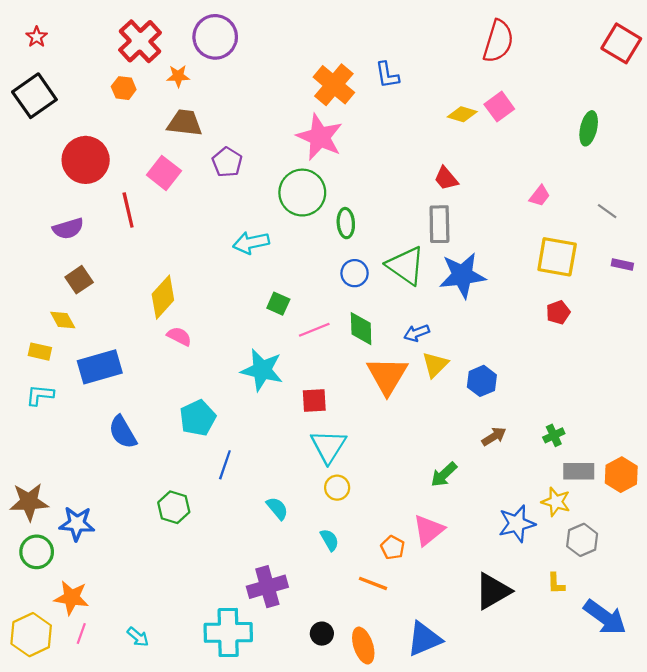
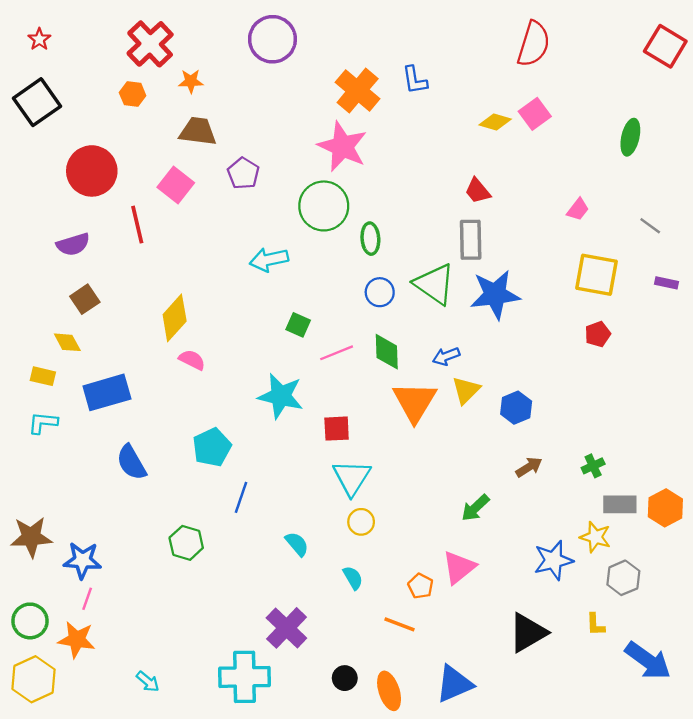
purple circle: (215, 37) -> (272, 39), moved
green circle: (37, 552) -> (30, 621), moved
purple cross: (267, 587) -> (286, 628), turned -30
pink line: (81, 634) -> (87, 599), moved

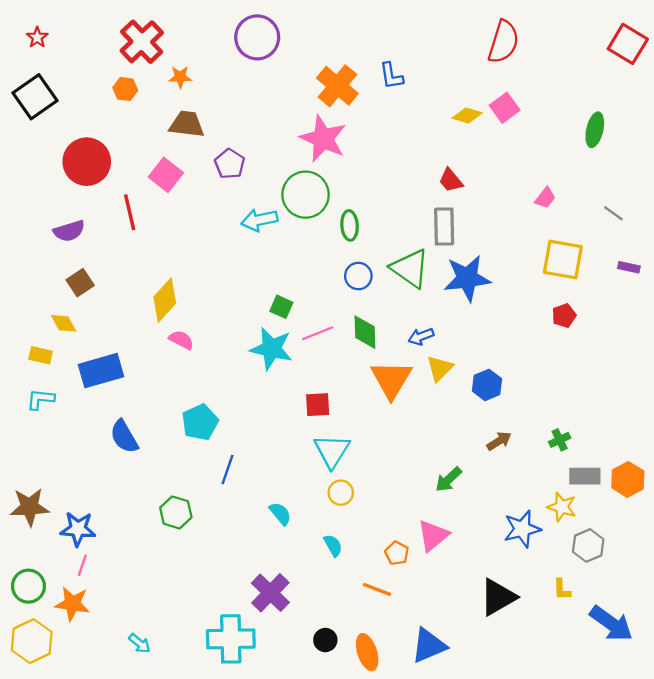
cyan arrow: (269, 260) -> (259, 220), moved
cyan star: (281, 396) -> (271, 349), moved

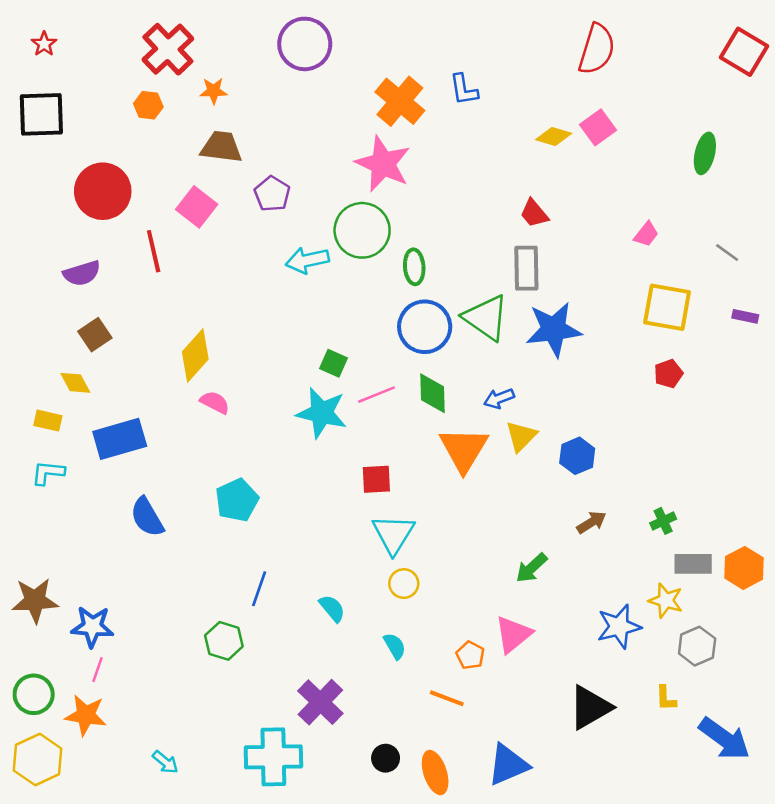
black square: (35, 97) -> (41, 114), turned 33
blue circle: (358, 276) -> (425, 327), size x1.6
blue line: (227, 470) -> (259, 589), moved
green hexagon: (176, 512) -> (224, 641), moved

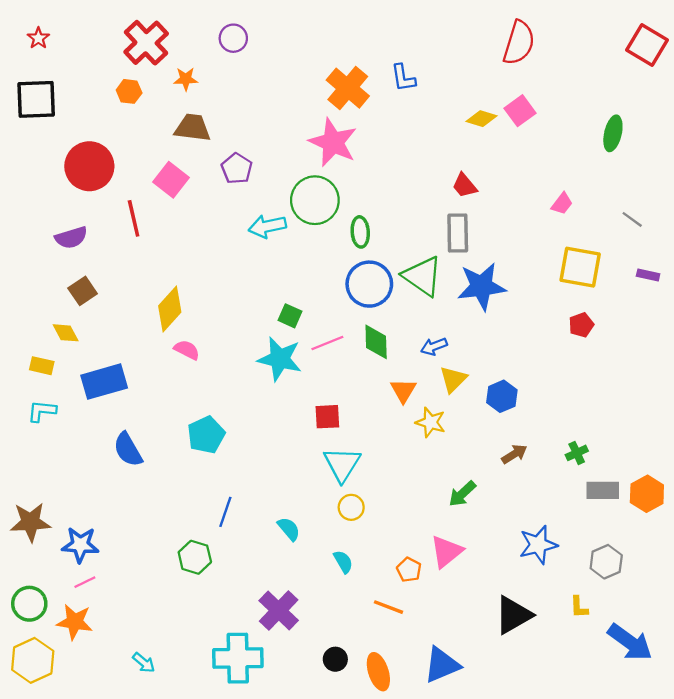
purple circle: (305, 44) -> (233, 38), moved, size x0.6
orange triangle: (464, 449) -> (403, 391), size x0.6
yellow star: (666, 600) -> (430, 422), moved
pink line: (97, 670) -> (85, 582), turned 45

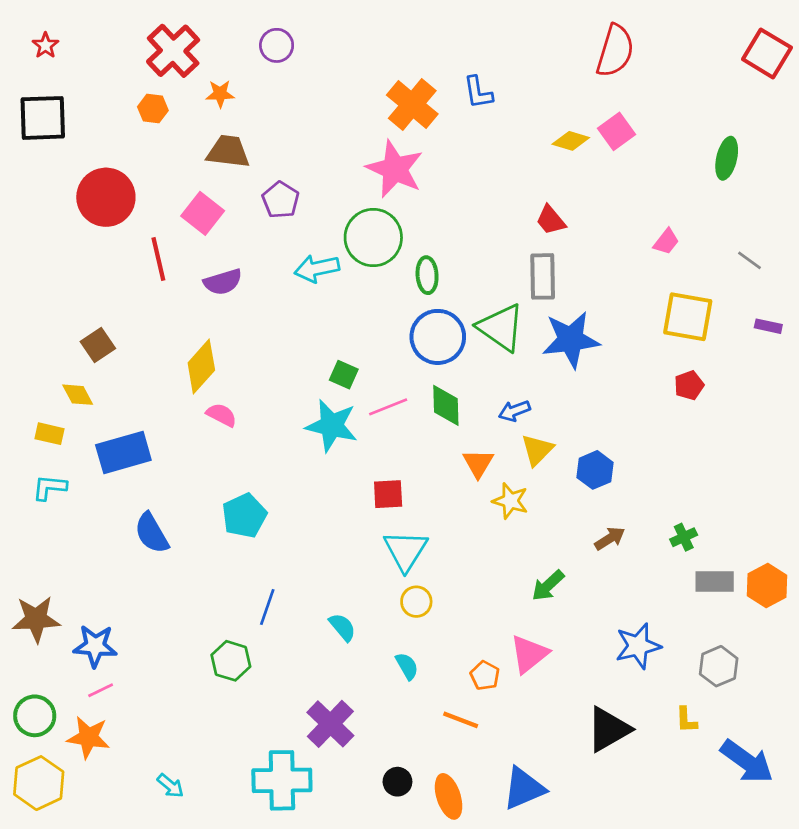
purple semicircle: (71, 238) -> (223, 282), moved

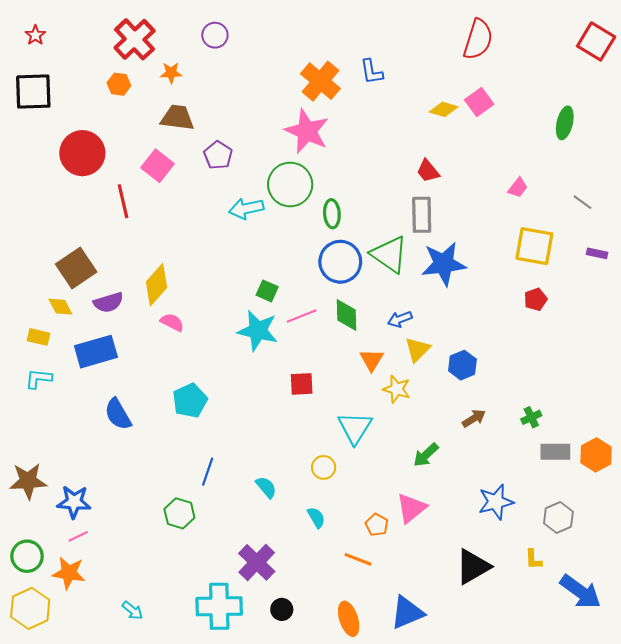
purple semicircle: (223, 282) -> (108, 302), moved
brown square: (98, 345) -> (76, 268), size x1.5
cyan triangle: (406, 551) -> (355, 428), moved
black circle: (397, 782) -> (282, 609), moved

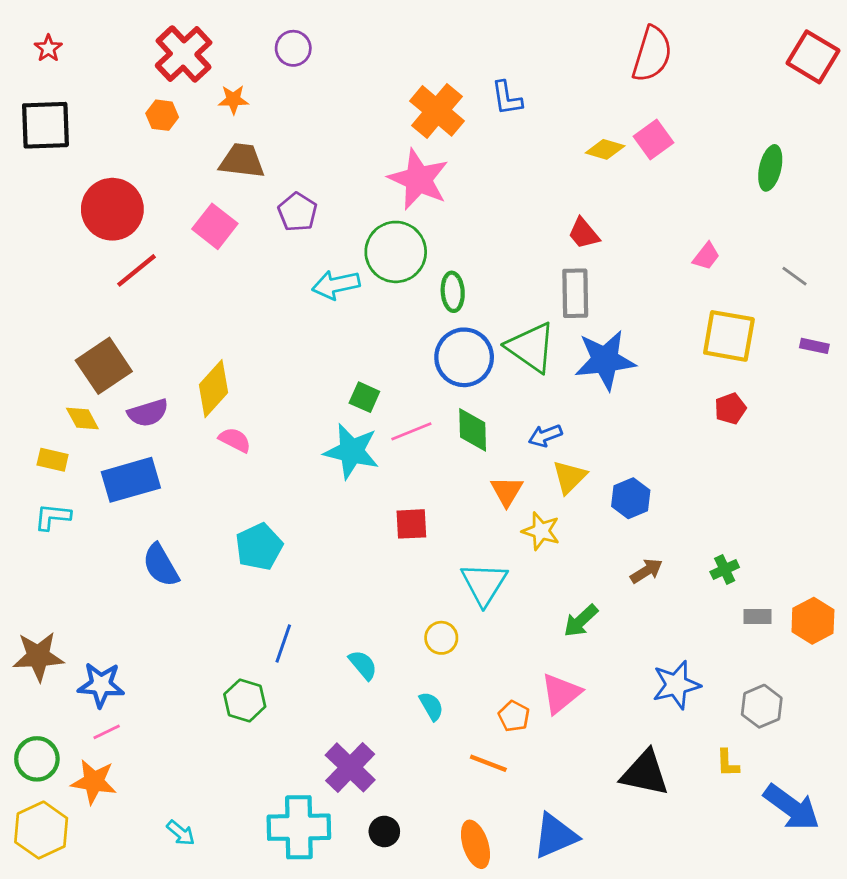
red line: (123, 201) -> (137, 270), moved, turned 64
gray rectangle: (555, 452) -> (757, 616), size x0.7
black triangle: (473, 567) -> (645, 773), turned 42

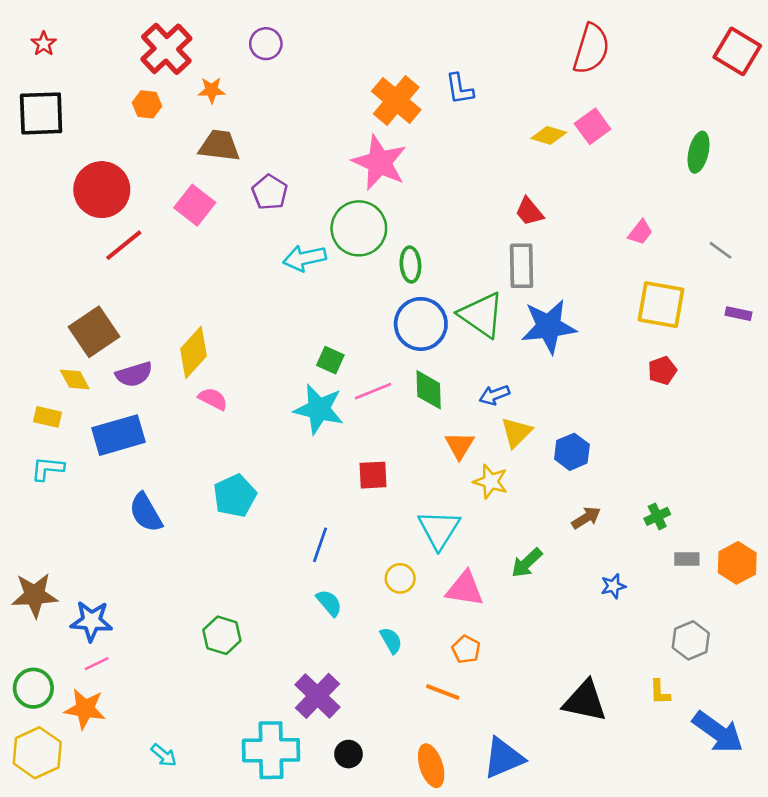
blue line: (283, 644) -> (320, 545), moved
blue star: (676, 685) -> (613, 586), moved, size x0.6
pink triangle: (561, 693) -> (465, 589), moved, turned 48

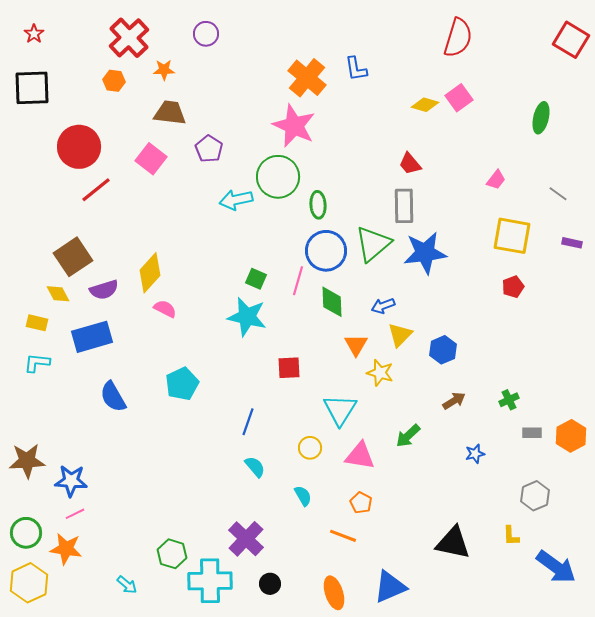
green triangle: (482, 315) -> (373, 244), turned 45
pink line: (373, 391) -> (298, 281), moved, turned -52
green hexagon: (222, 635) -> (172, 554), moved

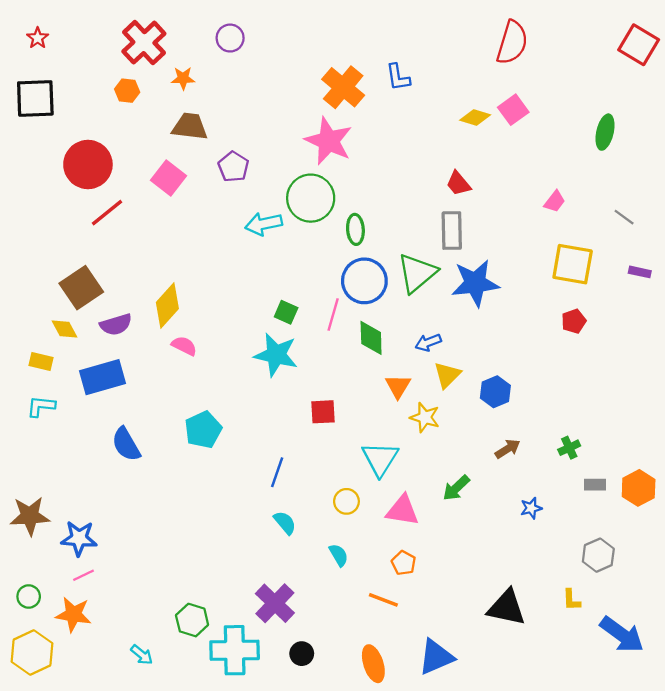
green circle: (26, 533) -> (29, 597), size x0.7

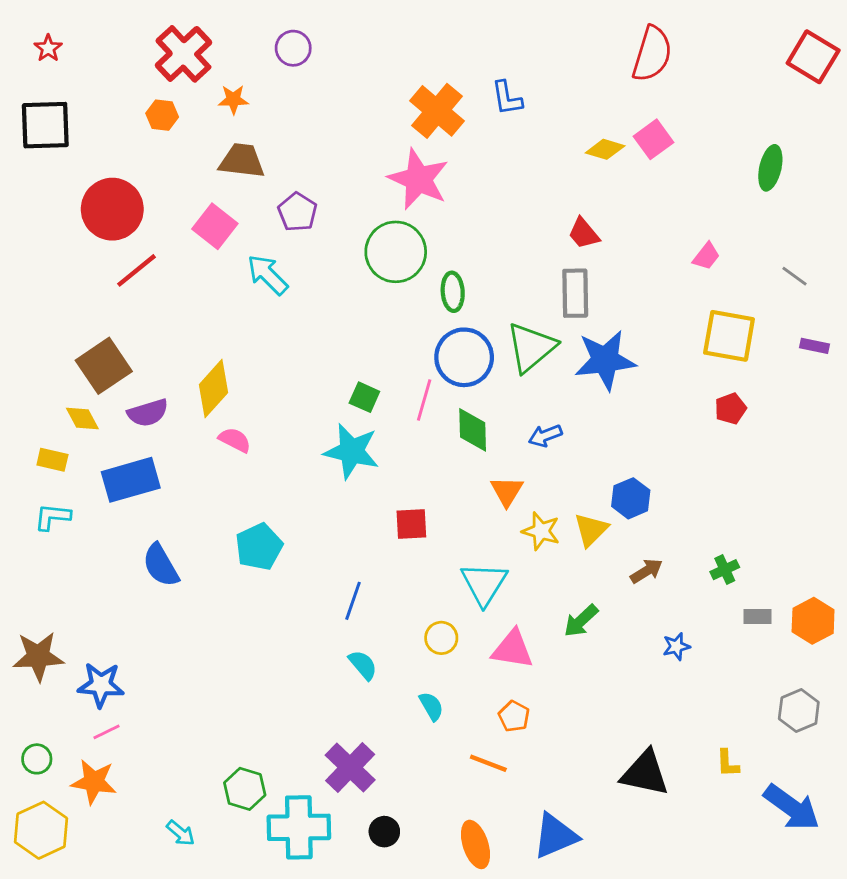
cyan arrow: (264, 224) -> (268, 275), moved, turned 57
yellow triangle: (447, 375) -> (591, 530), moved
gray hexagon: (598, 555) -> (799, 711), moved

